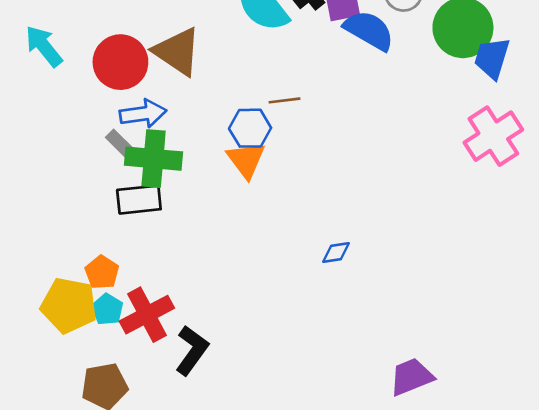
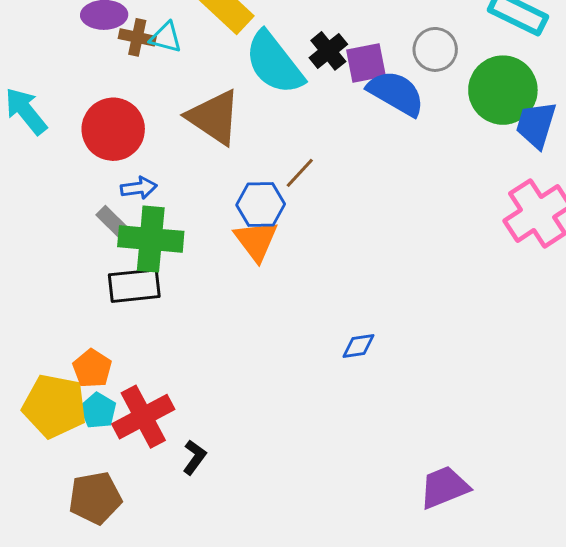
brown triangle: (177, 52) -> (214, 117), moved
brown line: (284, 100) -> (300, 173), turned -40
blue arrow: (143, 114) -> (139, 188), size x0.7
black L-shape: (192, 350) -> (194, 457), size x0.6

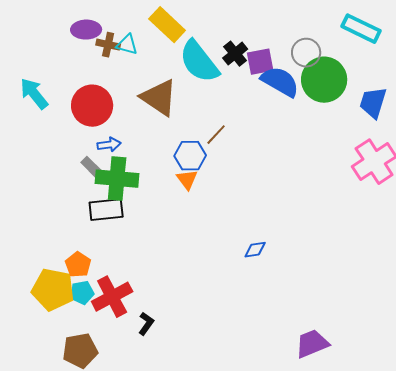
green circle: (503, 90) -> (324, 80), moved
orange triangle: (256, 241) -> (187, 180), size x0.7
cyan pentagon: (98, 411) -> (82, 293), turned 30

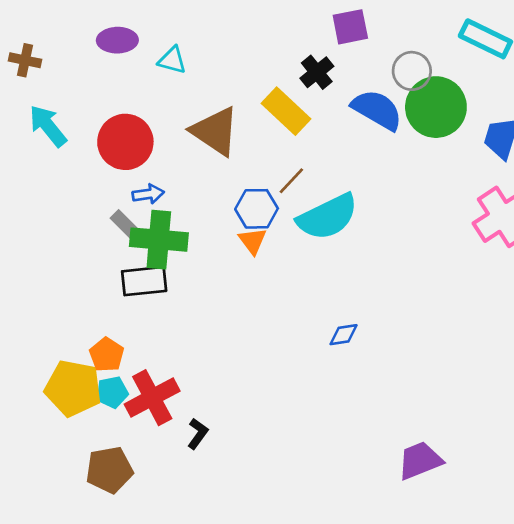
yellow rectangle: (167, 25) -> (286, 111), moved
brown cross: (108, 45) -> (25, 60), moved
cyan semicircle: (199, 62) -> (328, 217), moved, turned -78
purple square: (260, 62) -> (350, 27), moved

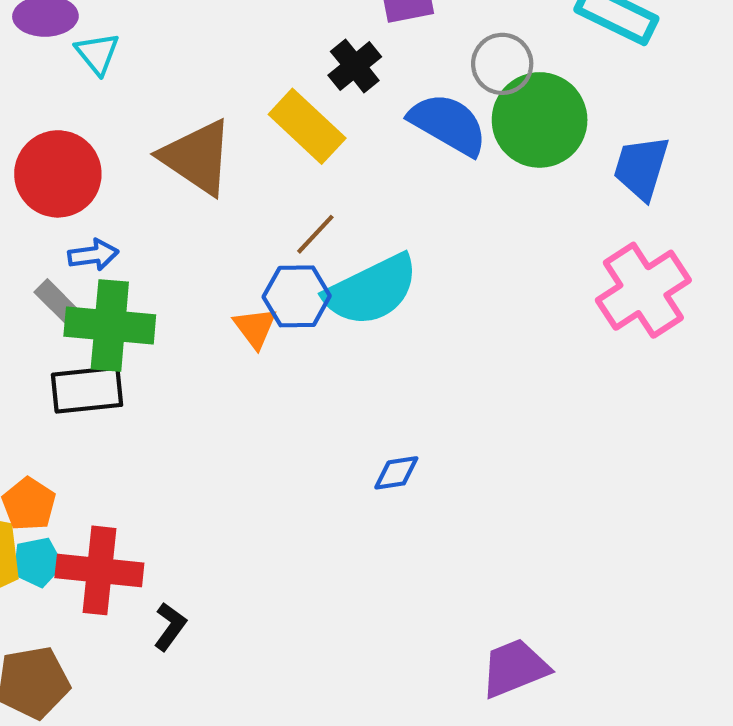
cyan triangle: (172, 60) -> (97, 54), moved, turned 36
blue hexagon: (257, 209) -> (297, 296), moved
red cross: (152, 398) -> (99, 570), turned 34

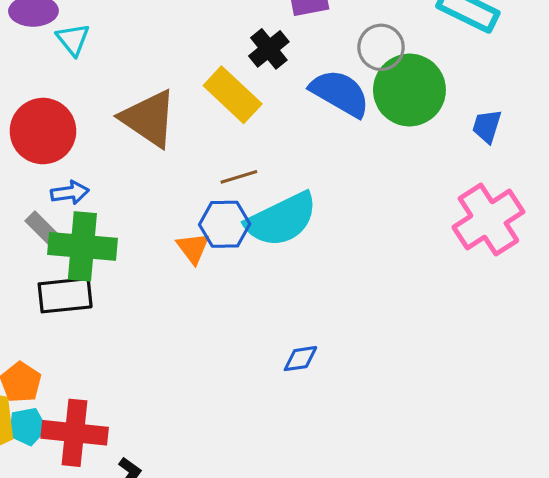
blue trapezoid: (641, 168) -> (487, 126), size x0.7
brown line: (315, 234) -> (239, 177), turned 30

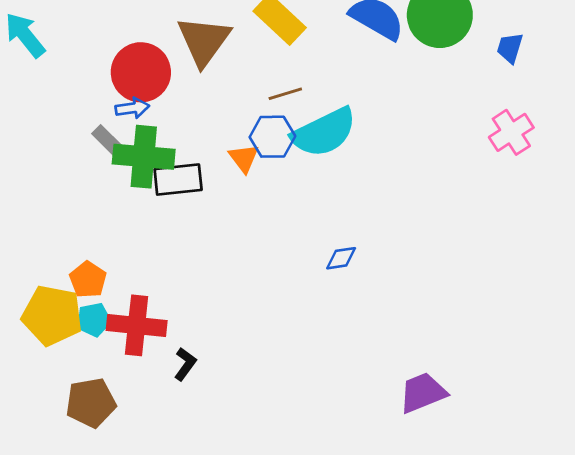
brown triangle: (149, 118) -> (204, 41), turned 32
red circle: (43, 131) -> (141, 72), moved
pink cross: (488, 220) -> (511, 132), size x0.7
black rectangle: (65, 295) -> (178, 180), moved

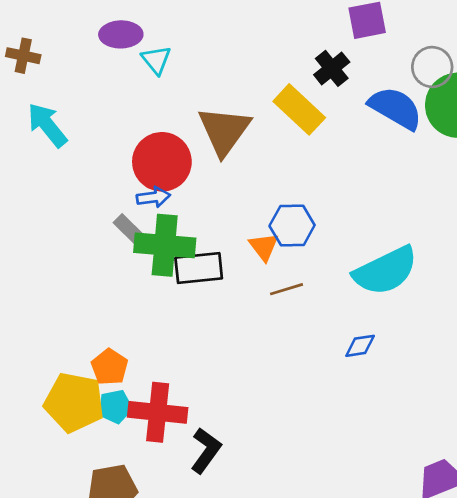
brown line: (285, 94) -> (286, 289), moved
cyan semicircle: (324, 132) -> (386, 271), moved
black L-shape: (185, 364) -> (206, 451), size x1.4

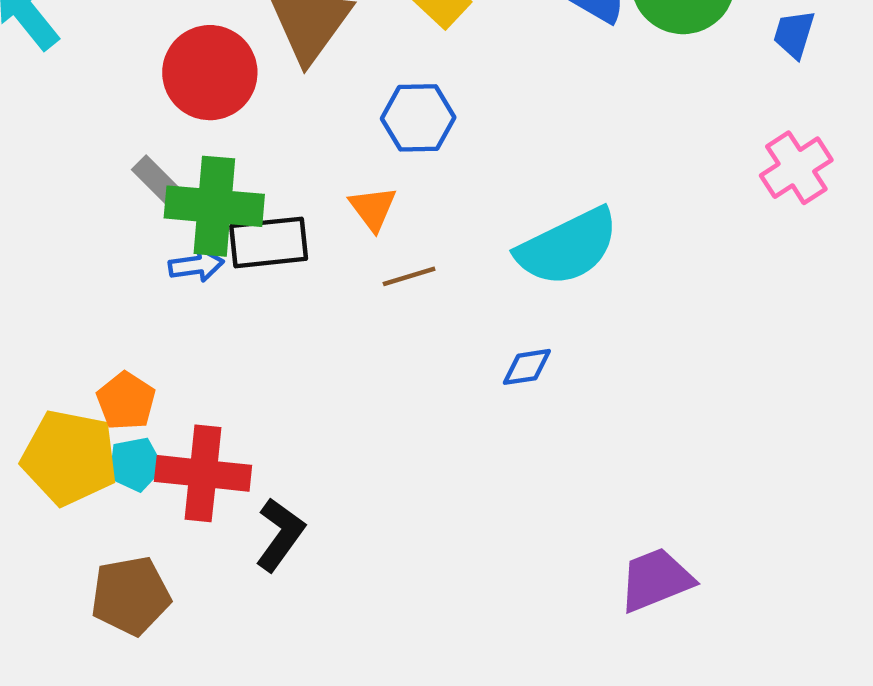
blue arrow: (153, 197) -> (196, 265), moved
blue hexagon: (292, 225) -> (418, 118), moved

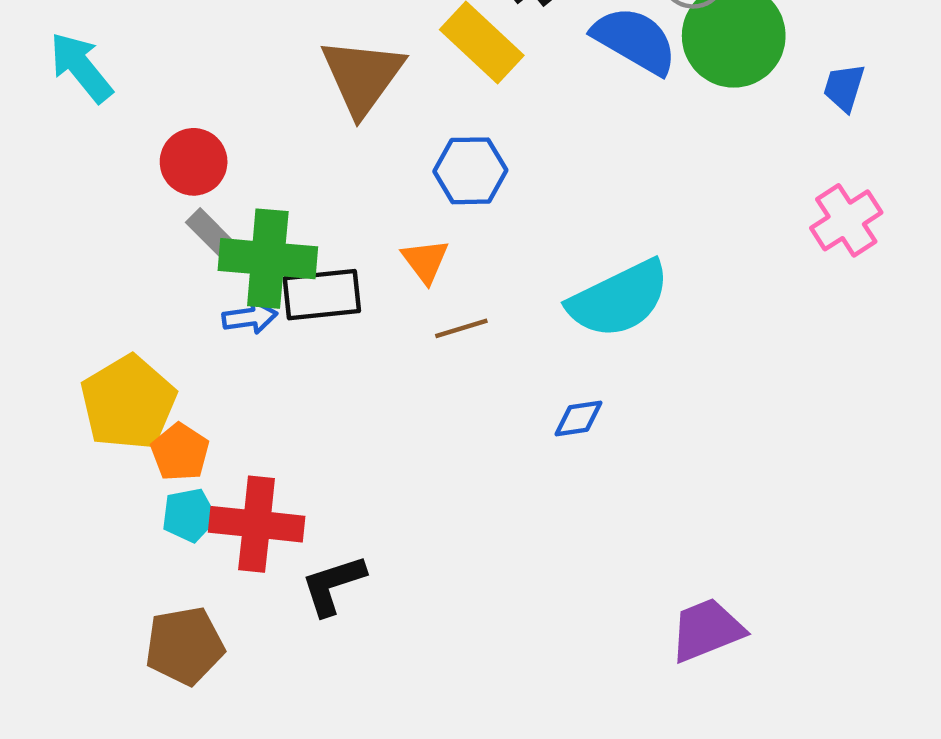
red circle: (210, 73) -> (194, 162), moved, size x0.7
yellow pentagon: (69, 458) -> (128, 403), moved, turned 30
black L-shape: (280, 535) -> (333, 585), turned -144

